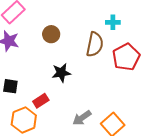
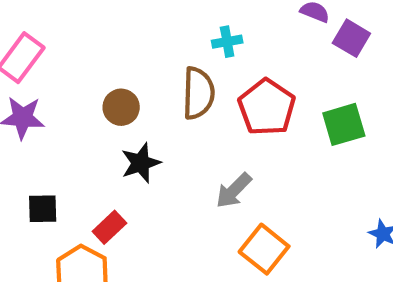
brown circle: (51, 34) -> (121, 107), moved
gray arrow: (82, 118) -> (234, 191), moved

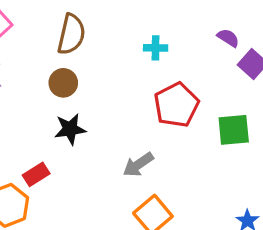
brown semicircle: (198, 93) -> (71, 34), moved

